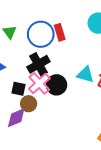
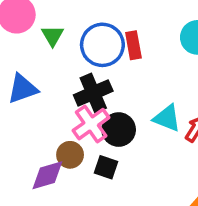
black square: (19, 89) -> (106, 167), moved

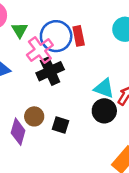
pink cross: (91, 124) -> (40, 50), moved
black circle: (119, 130) -> (104, 111), moved
purple diamond: (47, 175) -> (18, 132), turned -56

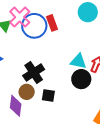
pink cross: (40, 50) -> (20, 17), moved
black cross: (50, 71) -> (34, 73), moved

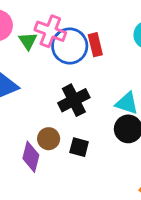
pink cross: (20, 17) -> (50, 31), turned -30
black cross: (34, 73) -> (74, 100), moved

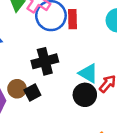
black square: (79, 147) -> (32, 92), moved, turned 35

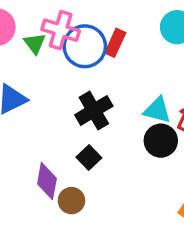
red rectangle: (73, 19) -> (115, 43), turned 42
brown circle: (17, 89) -> (71, 201), moved

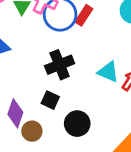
black circle: (161, 141) -> (77, 124), moved
black square: (89, 157) -> (50, 100), turned -30

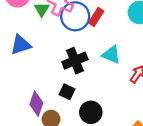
cyan triangle: (108, 72) -> (111, 55), moved

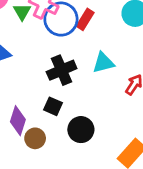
cyan triangle: (111, 55) -> (103, 63), turned -36

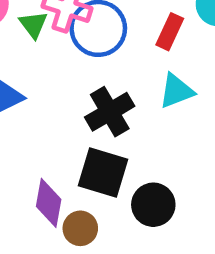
red rectangle: (85, 19) -> (170, 32), moved
black square: (53, 106) -> (103, 172), size x1.6

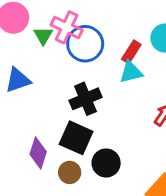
cyan triangle: (176, 91) -> (131, 72), moved
brown circle: (80, 228) -> (70, 172), moved

